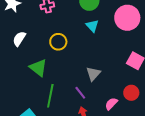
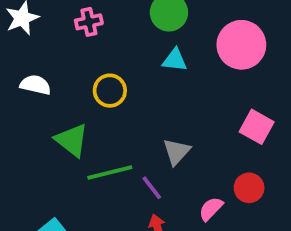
cyan triangle: (92, 26) -> (175, 60), turned -40
white semicircle: (19, 39) -> (35, 85), turned 70
green line: (50, 96) -> (110, 173), moved, turned 65

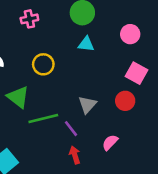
pink circle: (241, 45) -> (130, 34), size x0.6
pink square: (257, 127) -> (136, 73), moved
red circle: (249, 188) -> (125, 101), moved

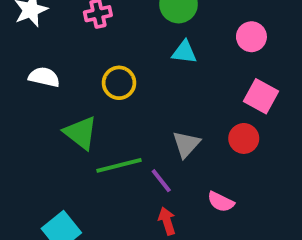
pink semicircle: (110, 142) -> (221, 202), turned -108

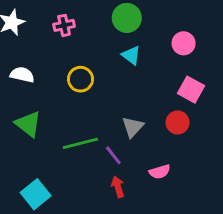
cyan triangle: (184, 52) -> (131, 55), turned 30
green triangle: (81, 133) -> (28, 124), moved
pink semicircle: (221, 202) -> (160, 172), turned -42

